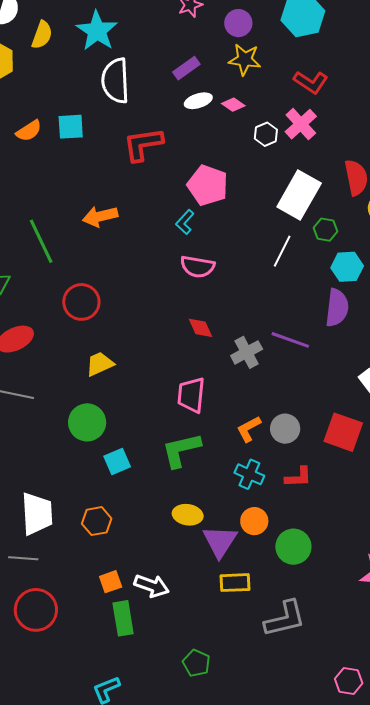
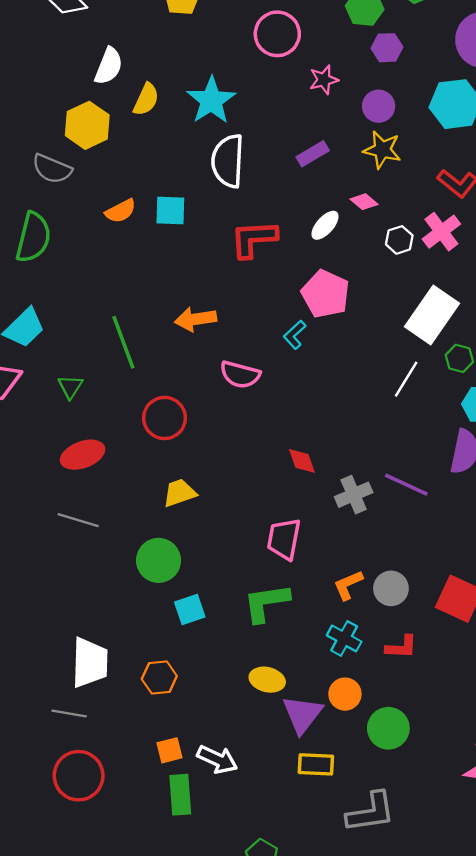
white ellipse: (198, 101) -> (325, 225), moved, turned -36
pink semicircle: (197, 267) -> (240, 375), moved

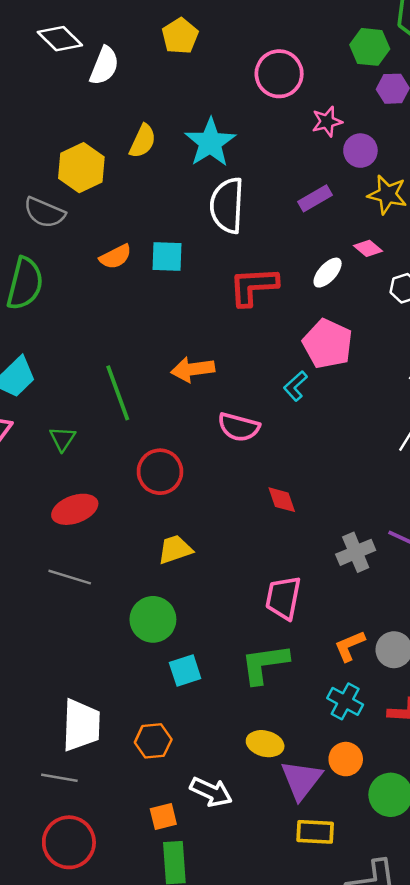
white semicircle: (109, 66) -> (104, 66), moved
purple circle: (379, 106) -> (360, 151), moved
red diamond: (302, 461) -> (282, 500), moved
white arrow: (217, 759) -> (211, 792), moved

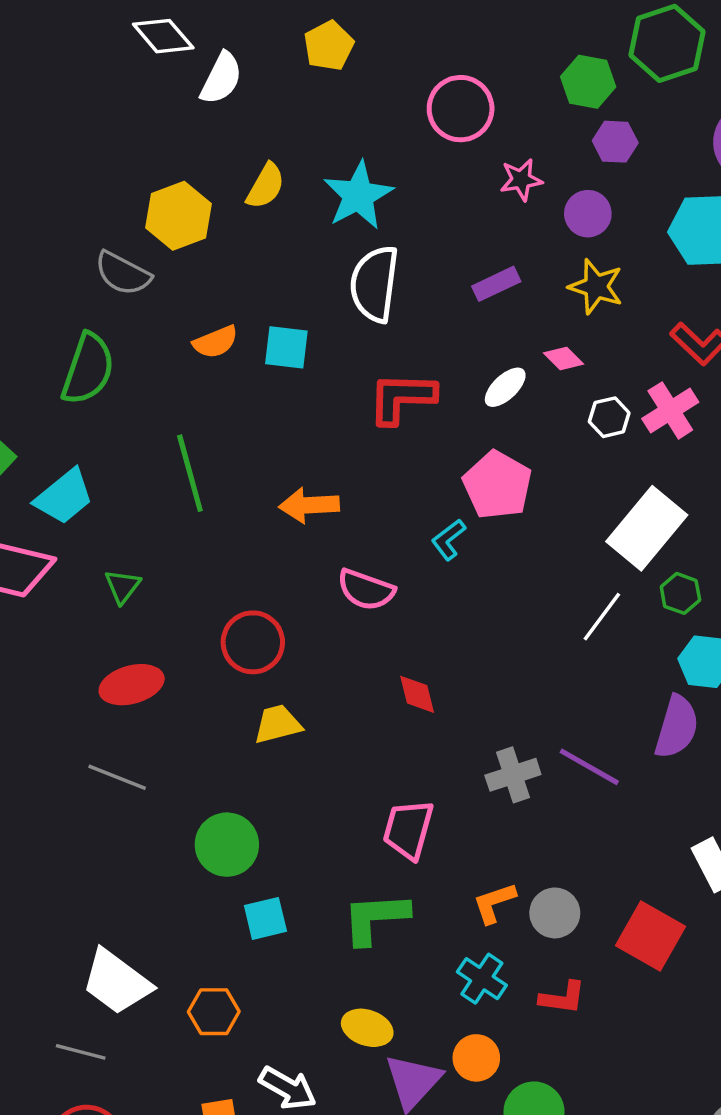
purple circle: (360, 151) -> (588, 214), moved
green line: (118, 393) -> (190, 473), moved
yellow trapezoid: (175, 549) -> (278, 724), moved
white trapezoid: (81, 725) -> (116, 982), turned 120

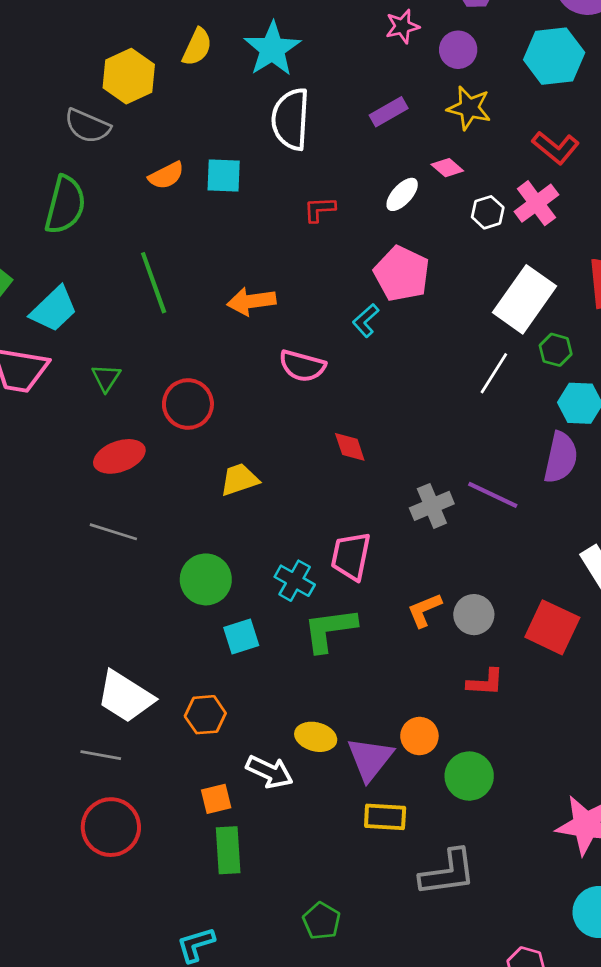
red L-shape: (402, 398) -> (319, 209), size x0.6
red circle: (253, 642) -> (188, 404), moved
cyan cross: (482, 979) -> (295, 581), moved
yellow ellipse: (367, 1028) -> (316, 737), moved

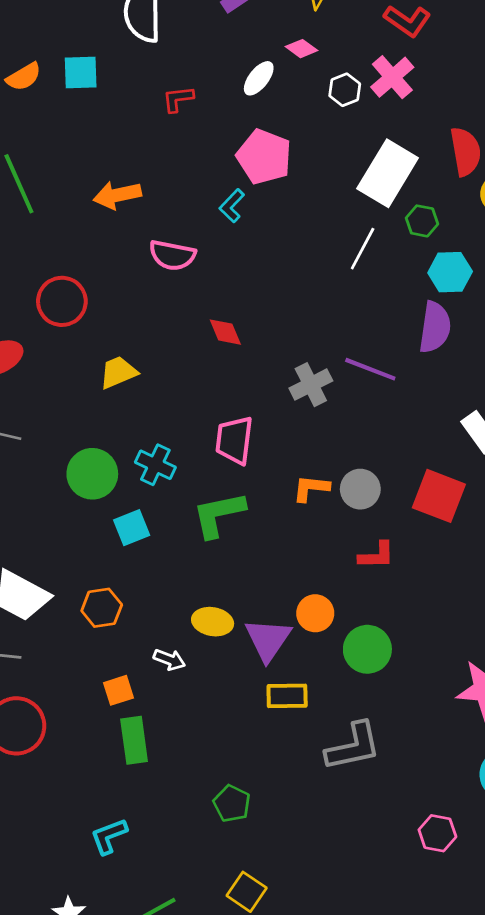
cyan cross: (295, 581) -> (155, 465), moved
orange L-shape: (424, 610) -> (311, 488), turned 33
white arrow: (270, 772) -> (169, 660), size x0.7

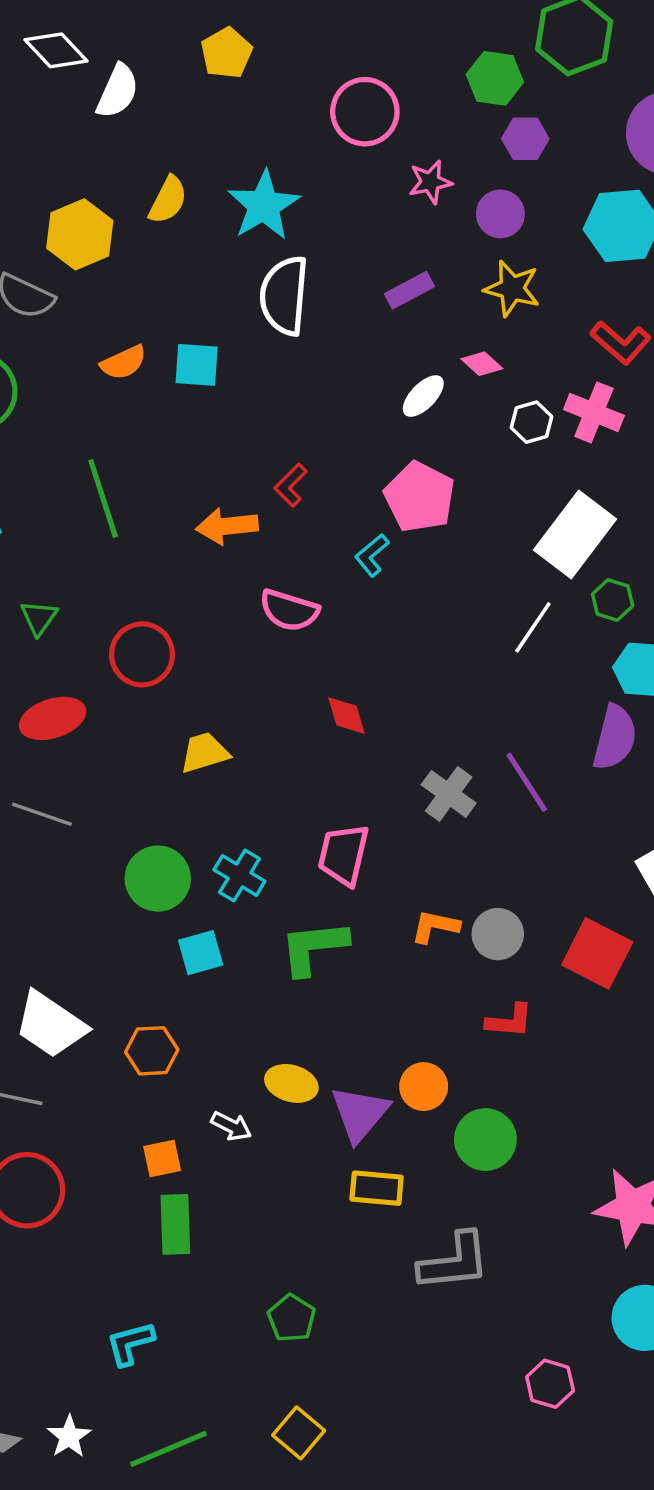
pink cross: (392, 77) -> (594, 412), turned -33
red L-shape: (178, 99) -> (291, 485), moved, turned -44
purple line: (370, 369) -> (527, 782), turned 30
gray cross: (311, 385) -> (449, 794), turned -33

